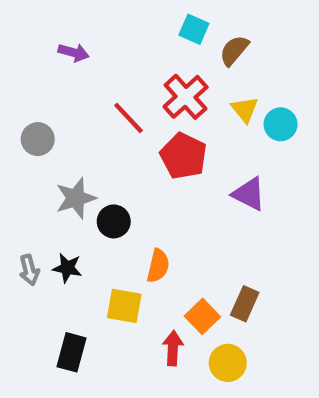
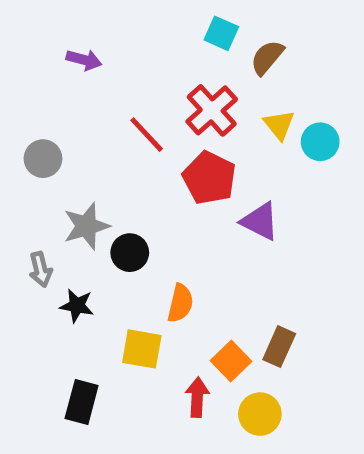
purple triangle: (249, 194) -> (260, 221), moved
gray arrow: (29, 270) -> (41, 269), moved

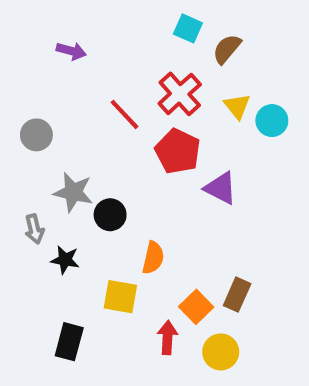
gray star: (86, 226) -> (73, 192), turned 30

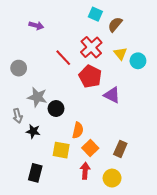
orange square: (196, 307) -> (90, 148), moved

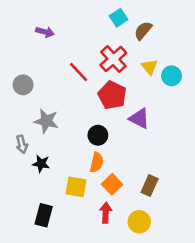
cyan square: (95, 14) -> (119, 18), turned 32
black circle: (56, 109) -> (98, 135), moved

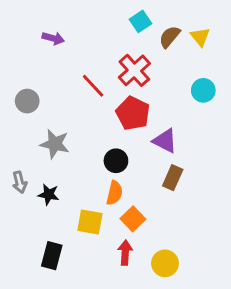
yellow triangle: (150, 67) -> (200, 37), moved
gray arrow: (22, 144) -> (20, 182), moved
brown rectangle: (150, 186) -> (173, 178), moved

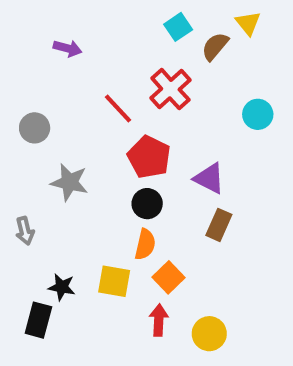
yellow triangle: (200, 37) -> (248, 23), moved
red pentagon: (133, 113) -> (149, 157), moved
black star: (49, 194) -> (62, 287), moved
black rectangle: (52, 256) -> (38, 320), moved

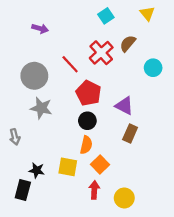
brown semicircle: (215, 46) -> (128, 43), moved
gray circle: (35, 128) -> (34, 76), moved, size x1.5

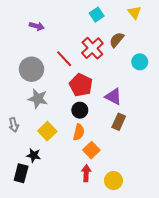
yellow square: (68, 167) -> (47, 131), moved, turned 36

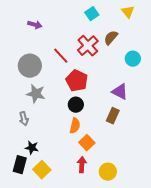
purple triangle: (113, 96) -> (120, 92), moved
gray arrow: (14, 125) -> (24, 119), moved
yellow square: (47, 131) -> (42, 170), moved

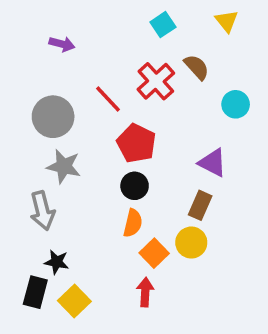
brown semicircle: (111, 38) -> (197, 67), turned 98
gray arrow: (24, 119) -> (42, 211), size x1.5
yellow circle: (108, 172) -> (191, 243), moved

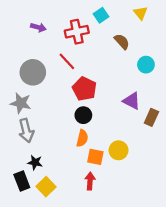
red cross: (156, 81) -> (77, 32), moved, turned 30
gray star: (64, 166) -> (21, 103), moved
brown rectangle: (200, 205) -> (151, 117), moved
orange square: (154, 253) -> (95, 157), turned -35
black rectangle: (35, 292) -> (22, 181), turned -36

